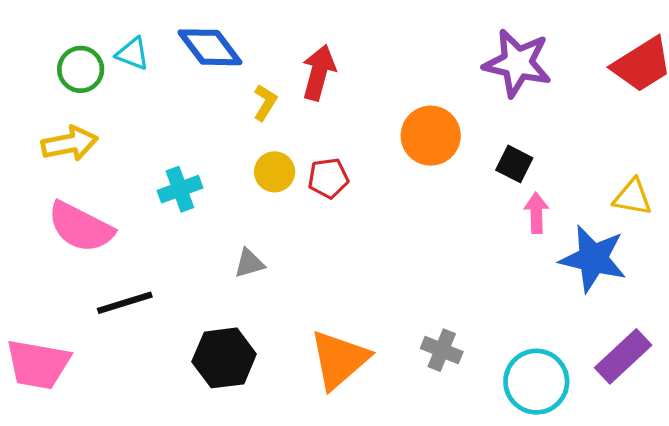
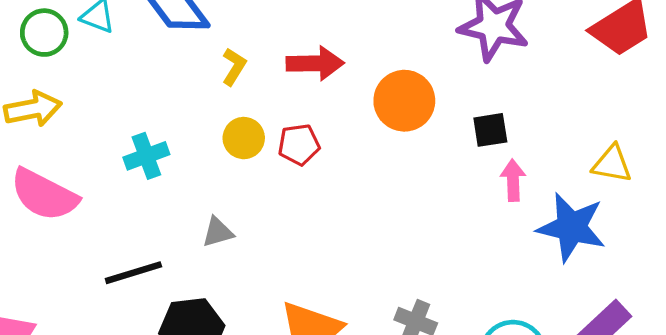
red arrow: (319, 73) -> (315, 63), moved, turned 74
black square: (514, 164) -> (490, 130), turned -36
black line: (125, 303) -> (133, 273), moved

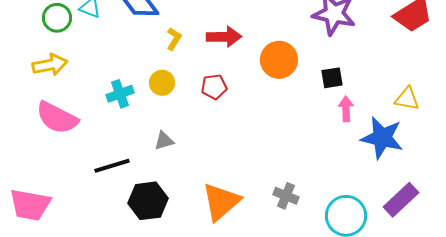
yellow circle: (244, 138) -> (162, 83), moved

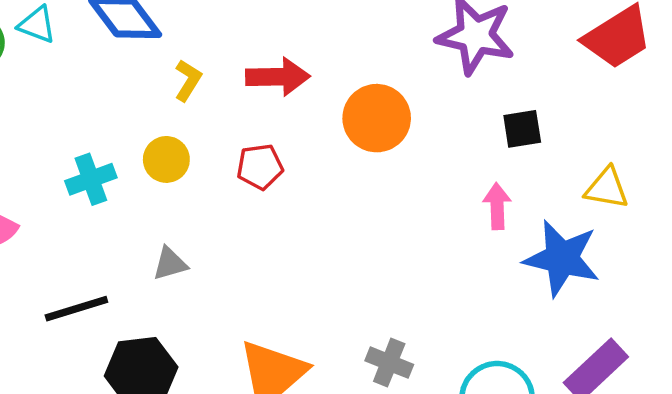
black square: (332, 78) -> (522, 129), moved

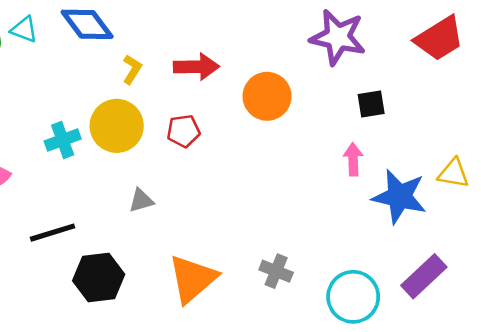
yellow circle: (166, 159) -> (117, 126), size x1.6
yellow triangle: (607, 188) -> (453, 173), moved
gray triangle: (170, 264) -> (141, 200), moved

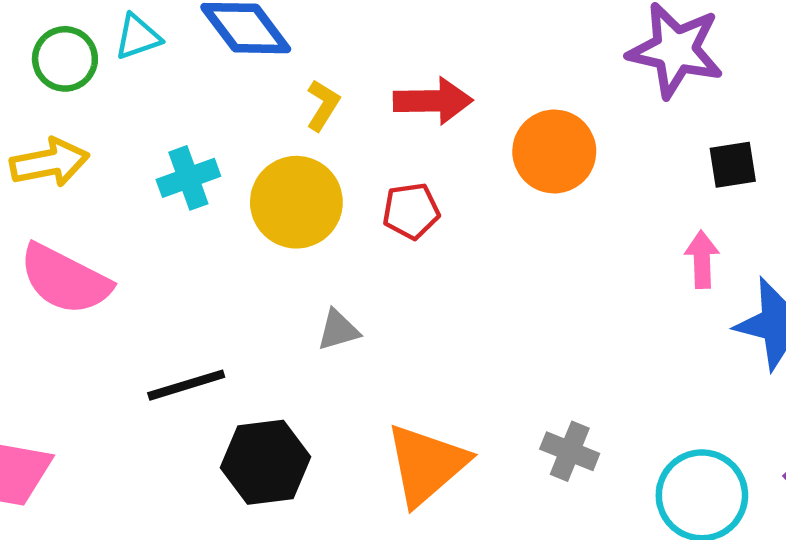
cyan triangle: (24, 29) -> (138, 37), turned -40
cyan cross: (63, 140) -> (188, 178), moved

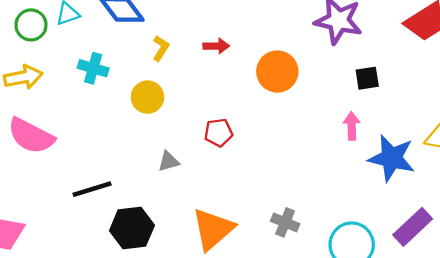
red arrow: (433, 101) -> (216, 46), size x0.7
cyan cross: (188, 178) -> (93, 68), moved, turned 36
yellow circle: (296, 202) -> (147, 97), size x0.7
red pentagon: (411, 211) -> (219, 133), moved

